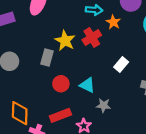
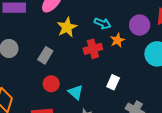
yellow star: (65, 41) -> (67, 27), moved
white rectangle: (121, 65) -> (113, 82), turned -32

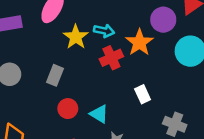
cyan arrow: (103, 23) -> (104, 31), moved
orange star: (117, 40) -> (139, 43), size x1.5
white rectangle: (113, 82) -> (143, 94), turned -40

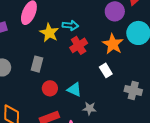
orange star: (139, 43) -> (113, 44), moved

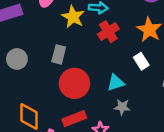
red circle: (50, 88) -> (74, 83), size x1.6
cyan triangle: (74, 90) -> (116, 83), moved, turned -42

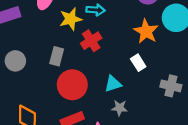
yellow star: (73, 17) -> (71, 19), turned 30
red cross: (108, 32) -> (91, 41), moved

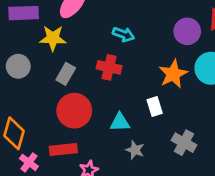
yellow star: (71, 19) -> (53, 38), moved
red cross: (91, 41) -> (109, 67), turned 30
gray star: (119, 108) -> (135, 150), moved

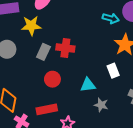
cyan arrow: (123, 34) -> (111, 18), moved
red cross: (109, 67) -> (65, 48), moved
red circle: (74, 111) -> (52, 79), size x0.6

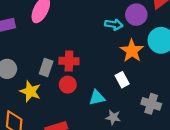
yellow star: (31, 26) -> (30, 91), moved, turned 30
red circle: (52, 79) -> (68, 85), moved

